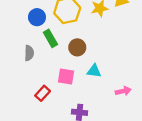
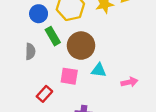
brown circle: (77, 47) -> (81, 46), size x1.5
pink arrow: (123, 91) -> (129, 82), moved

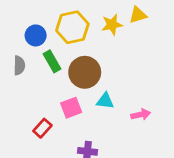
gray semicircle: (30, 51) -> (19, 65), moved
pink square: (69, 76) -> (71, 108), turned -30

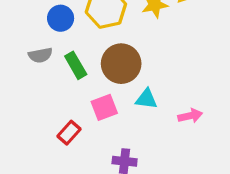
green rectangle: (52, 61) -> (76, 65), moved
gray semicircle: (19, 65) -> (40, 55), turned 78

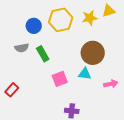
brown circle: (121, 64) -> (93, 53), moved
red rectangle: (69, 133) -> (12, 90), moved

